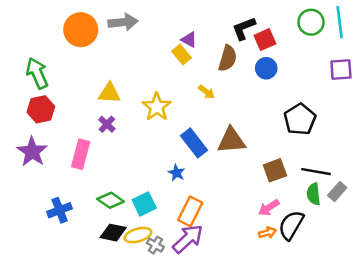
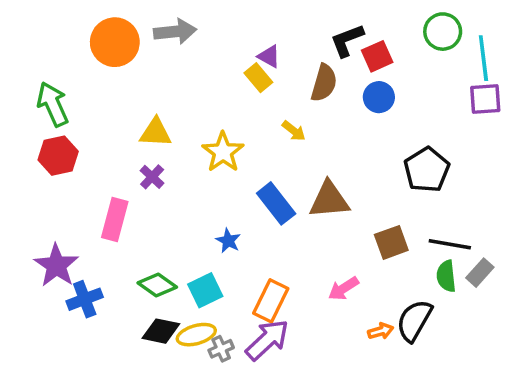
cyan line: (340, 22) -> (483, 58), moved
purple star: (32, 152) -> (56, 265), moved
blue star: (177, 173) -> (228, 241), moved
pink arrow: (269, 208) -> (343, 289), moved
gray cross: (155, 245) -> (221, 349), turned 35

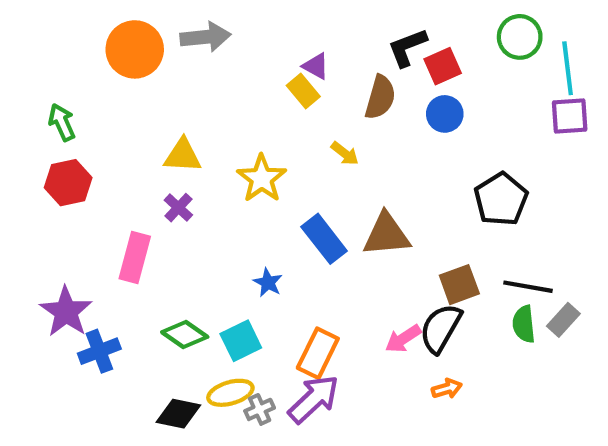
green arrow: (53, 104) -> (62, 122), size x0.7
black semicircle: (414, 320) -> (441, 328), moved
black diamond: (161, 331) -> (178, 414), moved

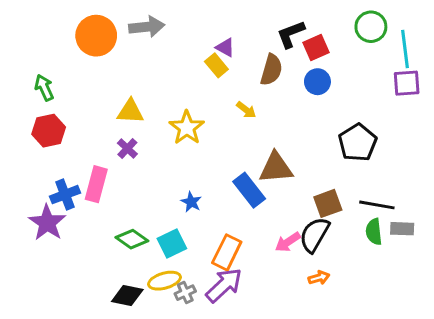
blue rectangle: (324, 239) -> (249, 190), moved
gray rectangle: (563, 320) -> (402, 229), turned 50
blue cross: (99, 351) -> (65, 195), moved

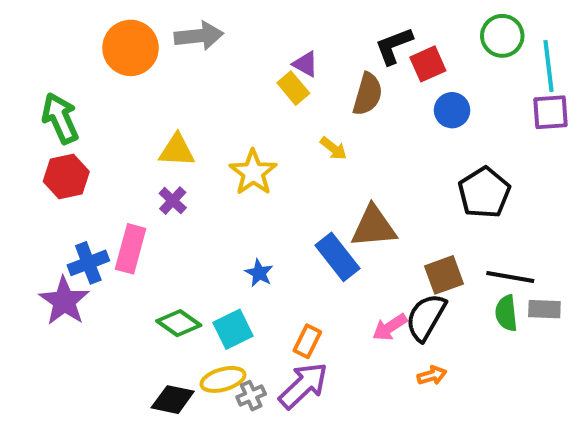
blue circle: (317, 82) -> (452, 110), moved
green arrow: (44, 88) -> (60, 118), size x1.4
orange rectangle: (227, 252) -> (307, 341), size x0.7

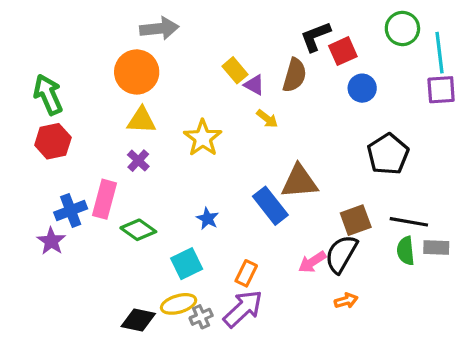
orange circle: (131, 48) -> (137, 72), moved
purple triangle: (305, 64) -> (254, 85), moved
purple star: (64, 301) -> (51, 241), size x0.7
green diamond: (179, 323) -> (138, 230), moved

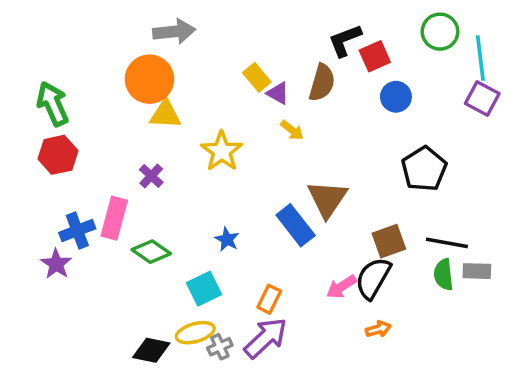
purple square: (441, 90) -> (482, 98), turned 32
yellow triangle: (141, 120) -> (165, 114), moved
brown triangle: (299, 182) -> (327, 199), turned -51

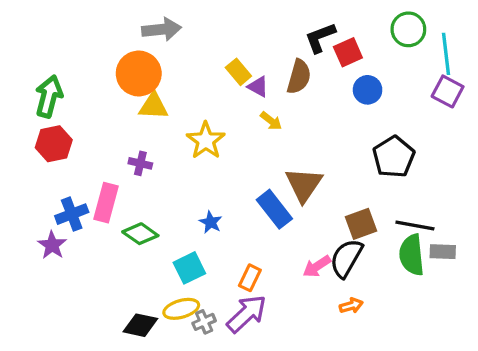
green arrow: (53, 104) -> (49, 96), turned 39
purple cross: (151, 176) -> (140, 163), turned -30
green semicircle: (443, 275) -> (412, 255), size x1.4

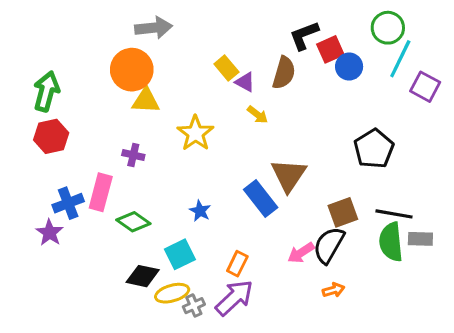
cyan line: (446, 54) -> (400, 59), moved, turned 33
blue circle: (368, 90) -> (349, 67), moved
black diamond: (140, 325) -> (143, 276), moved

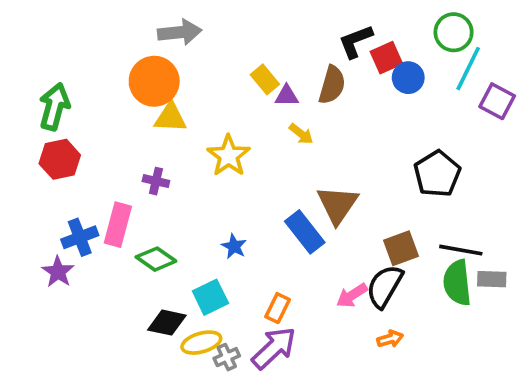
purple triangle: (245, 82) -> (287, 96), turned -30

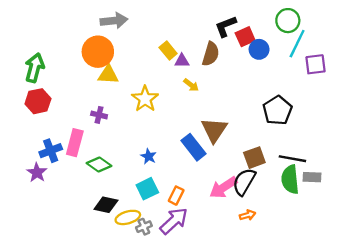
purple square: (497, 101) -> (315, 64), turned -35
pink arrow: (352, 295) -> (223, 188), size x1.4
cyan square: (210, 297) -> (147, 189), moved

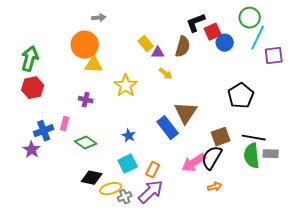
gray arrow: (114, 21) -> (99, 18), size x0.6
pink rectangle: (75, 143) -> (65, 124), size x0.6

